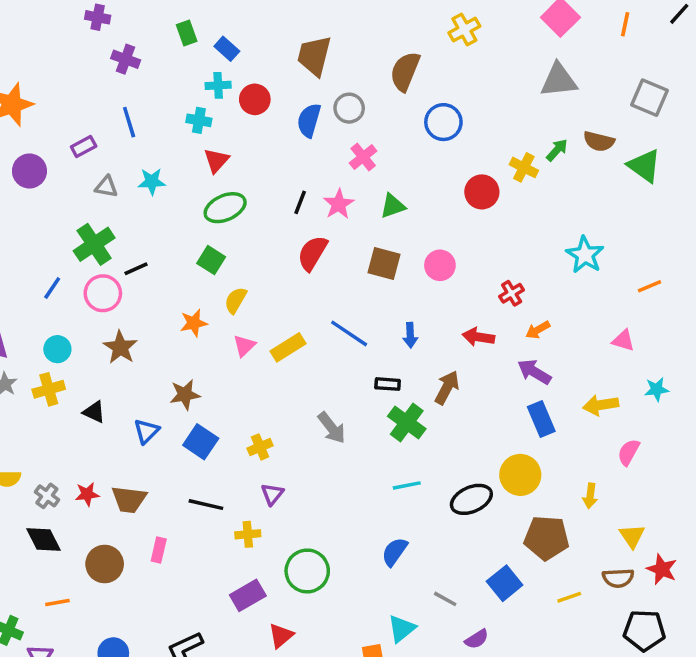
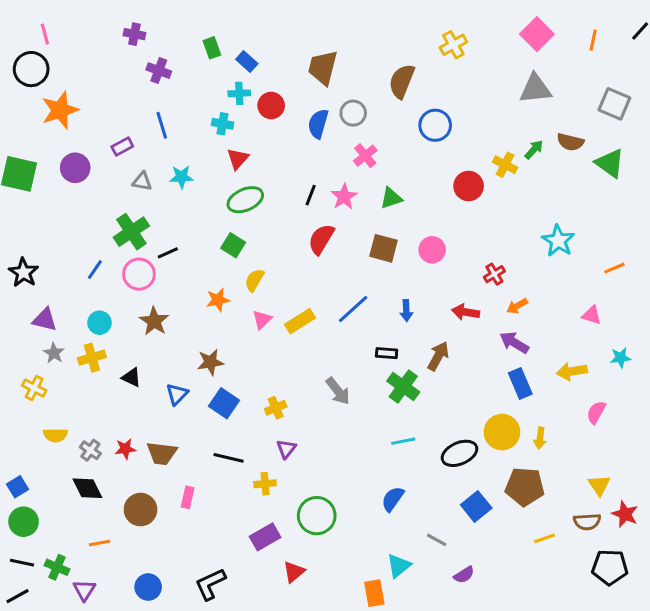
blue line: (349, 333) -> (353, 309), turned -76
yellow arrow: (590, 496) -> (540, 438), moved
blue square: (505, 583) -> (476, 506), moved

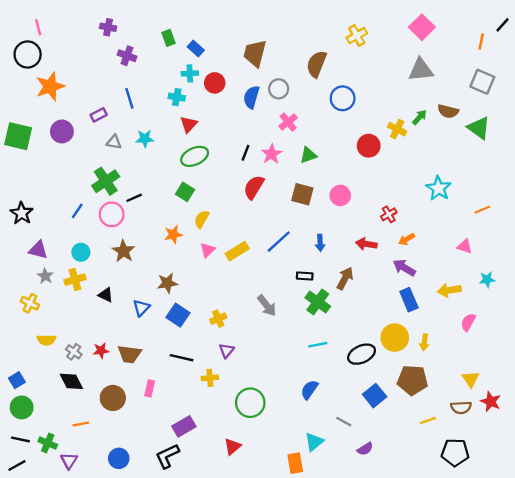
orange line: (593, 40) -> (481, 41), moved
purple rectangle: (265, 537) -> (184, 426), moved
black pentagon: (610, 567) -> (455, 452), moved

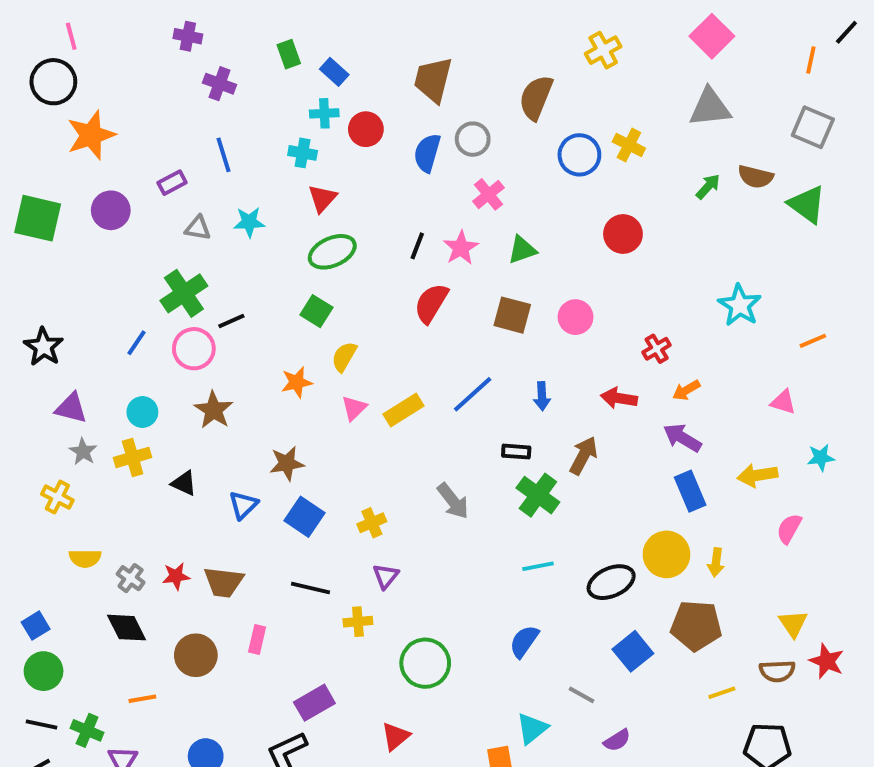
yellow cross: (397, 129) -> (629, 145), moved

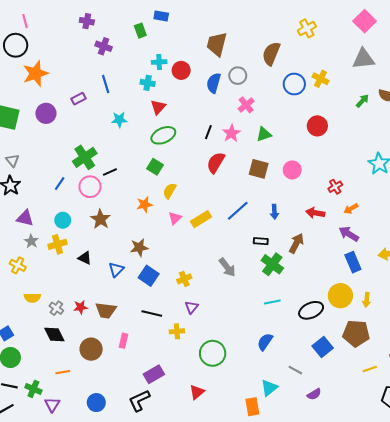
blue rectangle: (334, 72) -> (161, 16), moved, turned -32
gray triangle: (198, 228) -> (12, 160), moved, turned 40

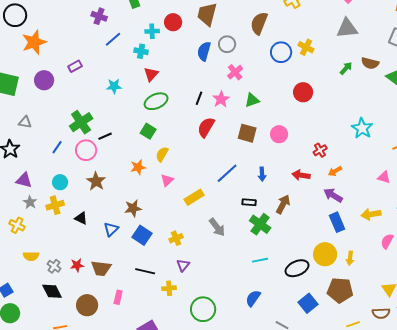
red circle: (181, 70) -> (173, 22), moved
blue line: (106, 84) -> (113, 39), moved, turned 66
gray triangle: (12, 160) -> (25, 122), moved, turned -40
yellow rectangle: (201, 219) -> (194, 197), moved

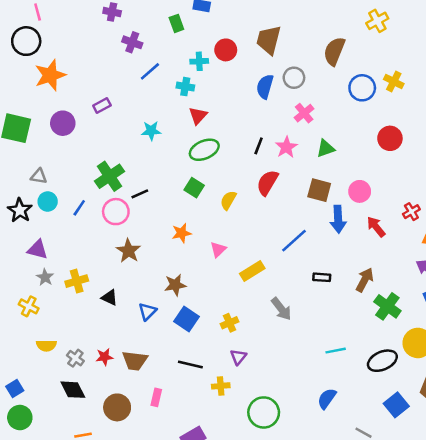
yellow semicircle: (162, 154) -> (228, 200), moved
blue arrow: (262, 174) -> (338, 219), moved, size x1.5
red arrow: (301, 175) -> (376, 227), moved, turned 42
cyan circle: (60, 182) -> (48, 202), moved
green cross: (260, 224) -> (387, 306), moved

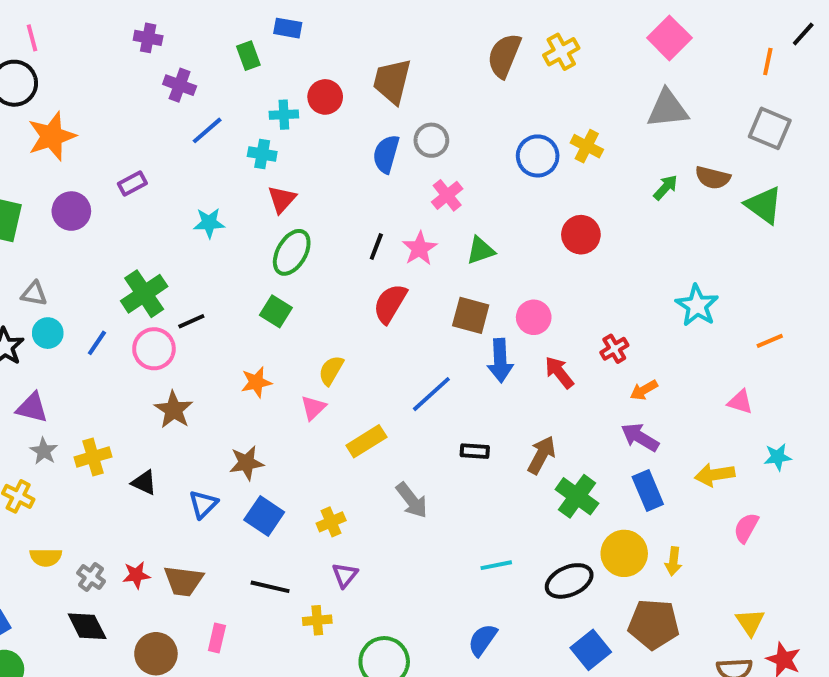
brown semicircle: (334, 51) -> (504, 56), moved
green ellipse: (204, 150) -> (292, 252), turned -36
yellow semicircle: (228, 200) -> (331, 370), moved

